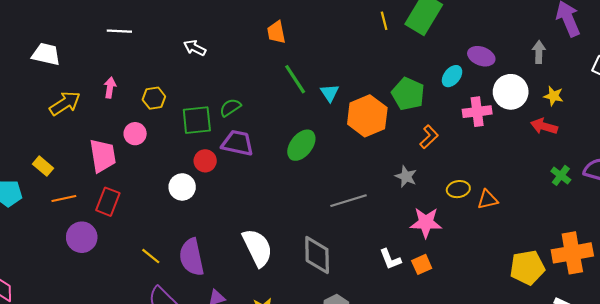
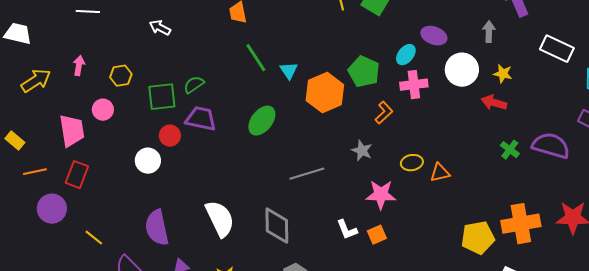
pink cross: (477, 112) -> (414, 85), moved
yellow line: (151, 256) -> (94, 238), moved

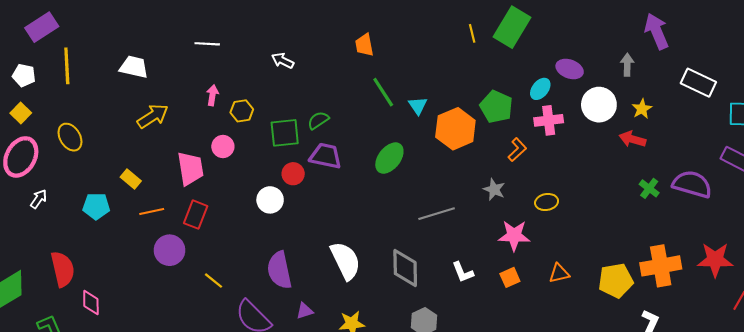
pink arrow: (79, 66) -> (212, 95), moved
yellow star: (503, 74) -> (642, 109), turned 30
orange triangle: (440, 173) -> (559, 273), moved
white L-shape: (347, 230) -> (463, 272), moved

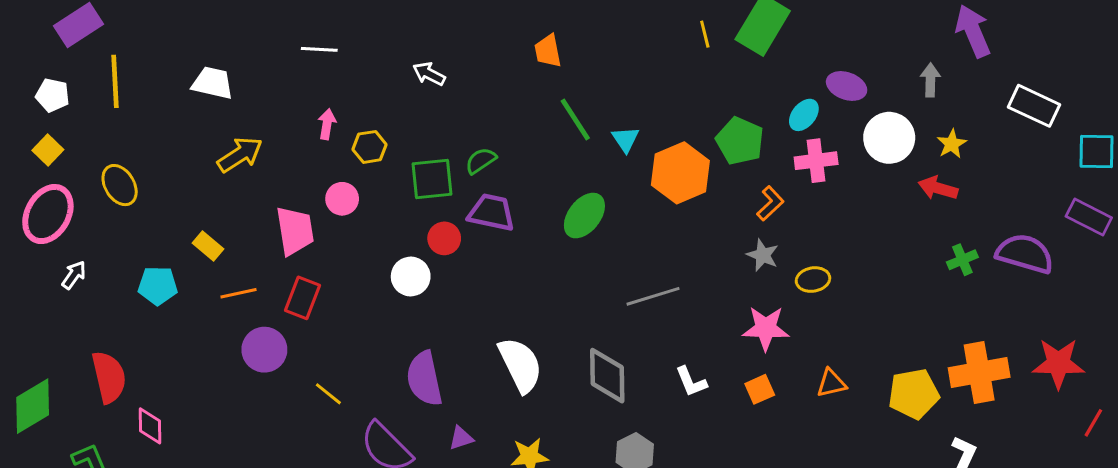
green cross: (649, 188) -> (962, 260), turned 30
gray star: (494, 189) -> (763, 255), moved

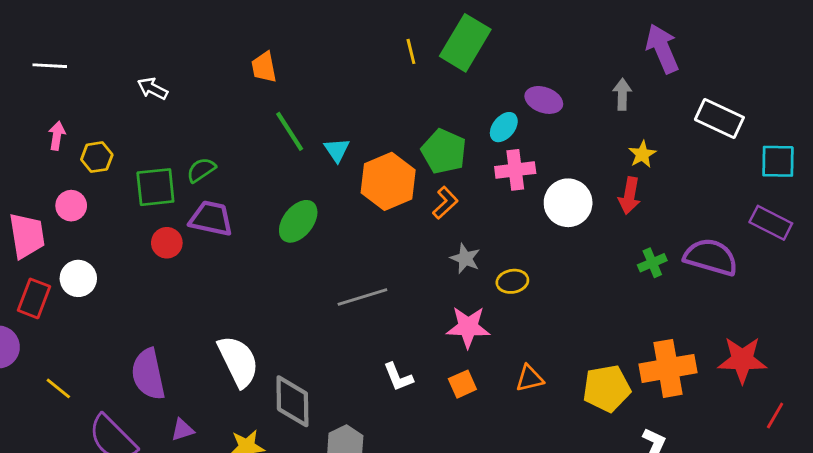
white circle: (889, 138) -> (568, 203), moved
red arrow: (938, 188) -> (629, 196), turned -96
orange L-shape: (770, 203) -> (445, 203), moved
white circle: (411, 276) -> (78, 278), moved
gray diamond: (607, 376) -> (292, 401), moved

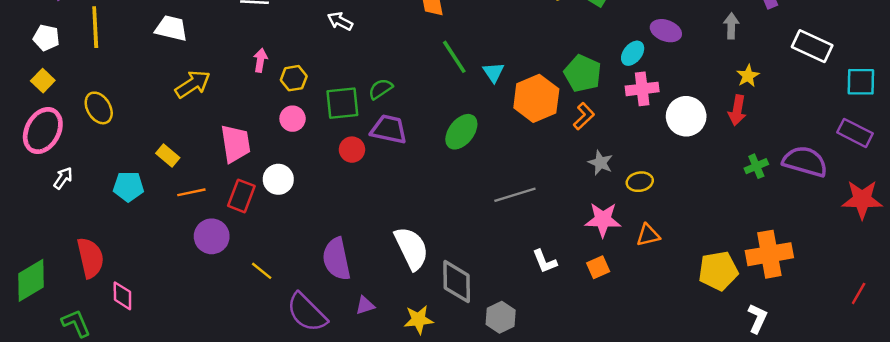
pink circle: (71, 206) -> (293, 119), moved
red star: (742, 360) -> (862, 199), moved
orange triangle: (529, 378) -> (648, 235), moved

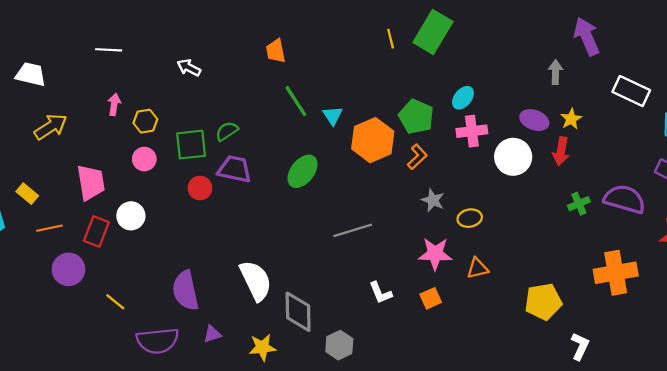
purple ellipse: (666, 31) -> (534, 120), moved
orange cross: (769, 254) -> (616, 273), moved
purple semicircle: (307, 312) -> (158, 341), turned -51

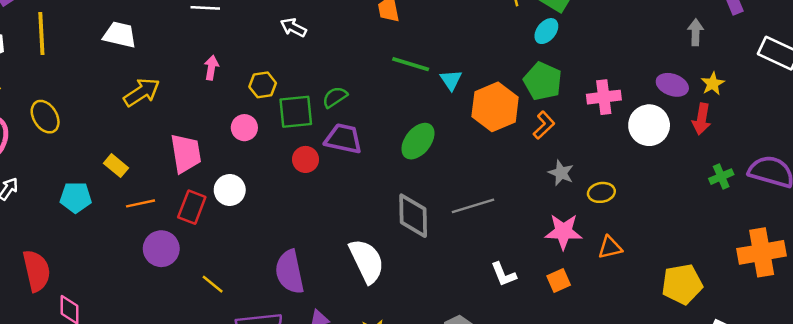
cyan ellipse: (463, 98) -> (546, 31), moved
green line: (296, 101) -> (411, 64), turned -40
yellow hexagon: (145, 121) -> (263, 85), moved
gray diamond: (298, 312) -> (413, 216), moved

